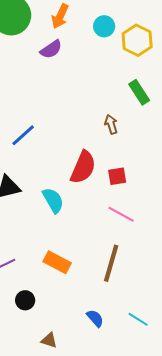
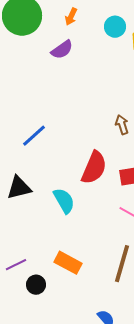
orange arrow: (60, 16) -> (71, 17), size x0.7
black circle: (25, 300) -> (36, 285), moved

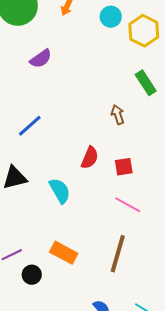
purple semicircle: (62, 50) -> (41, 59), moved
red semicircle: (94, 168) -> (90, 158), size x0.7

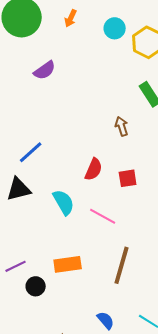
blue line: (30, 126) -> (31, 152), moved
pink line: (128, 205) -> (103, 216), moved
orange rectangle: (64, 253) -> (68, 264), turned -36

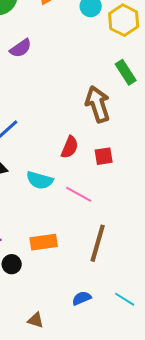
brown arrow: (122, 126) -> (98, 104), size x1.8
cyan semicircle: (64, 202) -> (40, 180), turned 136
blue semicircle: (106, 320) -> (82, 298), turned -72

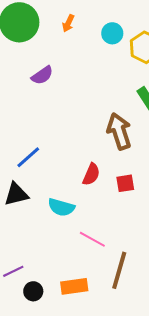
pink line: (79, 194) -> (92, 239), moved
orange rectangle: (44, 242) -> (74, 286), moved

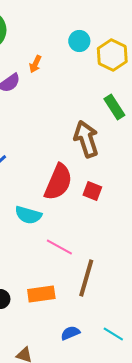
orange arrow: (68, 23) -> (35, 64), moved
red semicircle: (91, 174) -> (58, 182), size x1.6
red square: (125, 183) -> (92, 191), turned 30

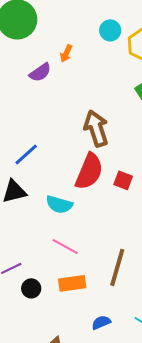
brown arrow: (86, 139) -> (96, 128), moved
pink line: (59, 247) -> (65, 246), moved

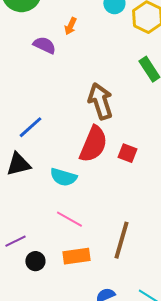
purple semicircle: (40, 72) -> (44, 45), turned -120

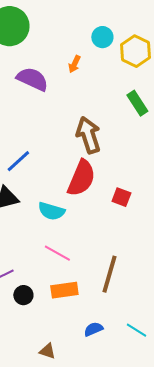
orange arrow: (70, 26) -> (74, 64), moved
purple semicircle: (44, 45) -> (32, 79), size x1.4
red square: (127, 153) -> (121, 197), moved

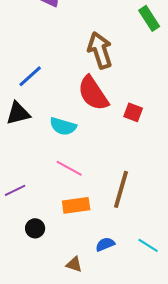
red semicircle: (81, 178) -> (93, 93), turned 123
black circle: (23, 295) -> (35, 228), moved
brown triangle: (47, 351) -> (74, 264), moved

